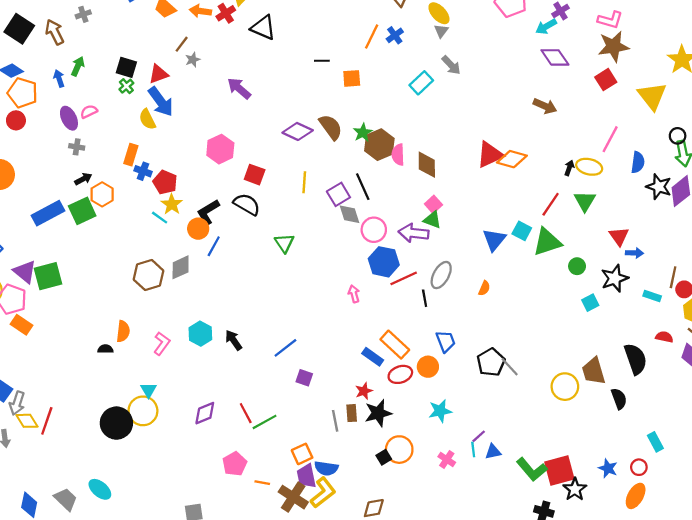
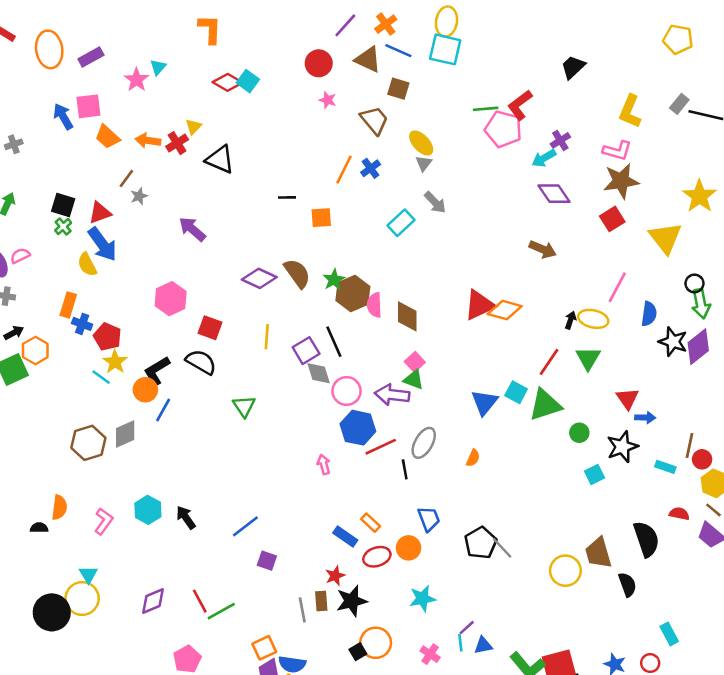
orange rectangle: (395, 345) -> (371, 523), size x0.6

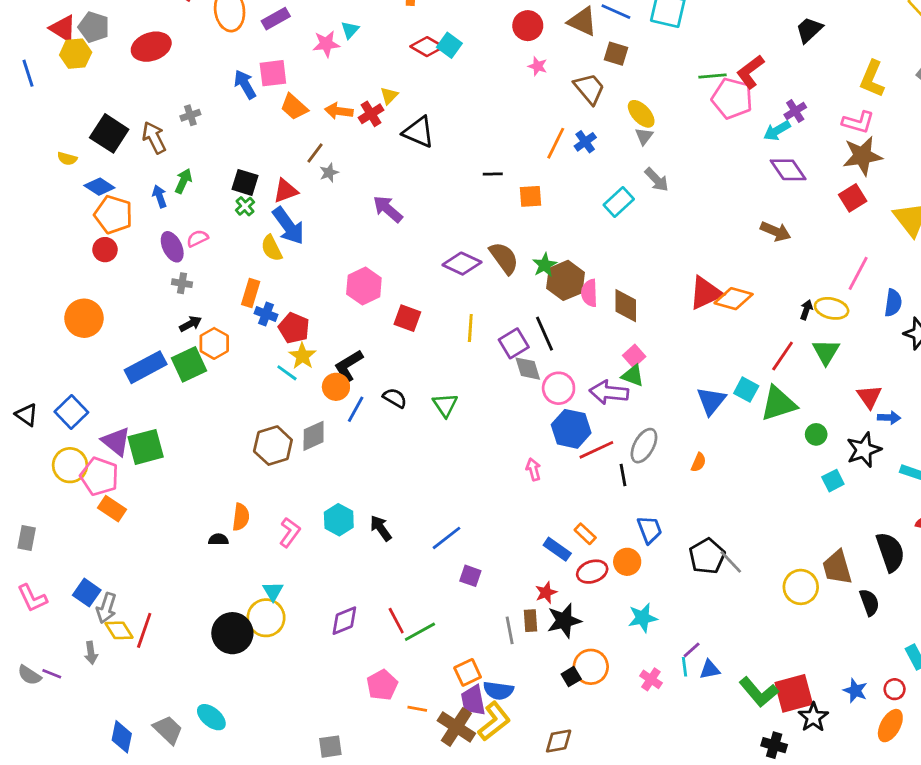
pink star: (137, 80) -> (326, 44), turned 30
black semicircle: (201, 362) -> (395, 398), moved, size x0.7

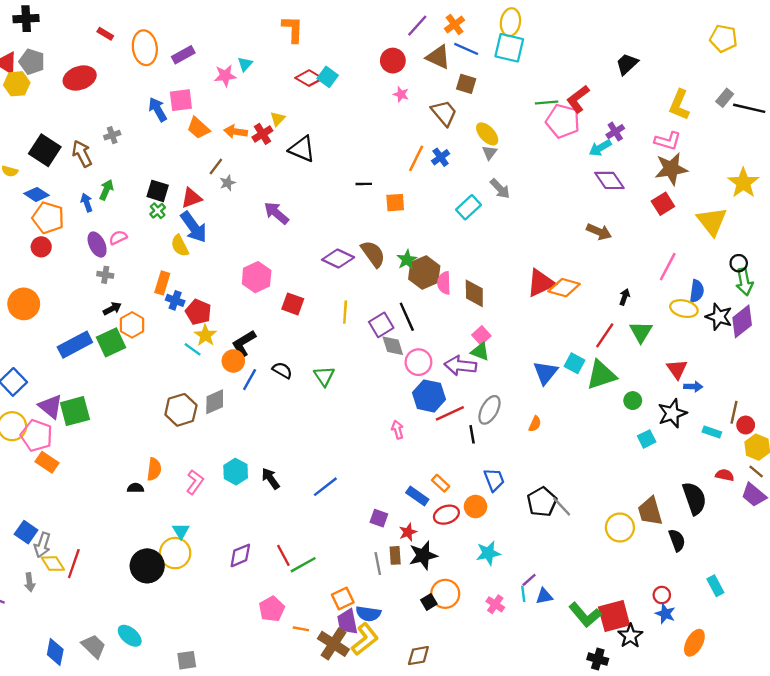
yellow ellipse: (832, 308) -> (684, 309), moved
purple square: (470, 576) -> (379, 518), moved
red circle: (895, 689) -> (662, 595), moved
gray square: (330, 747) -> (187, 660), moved

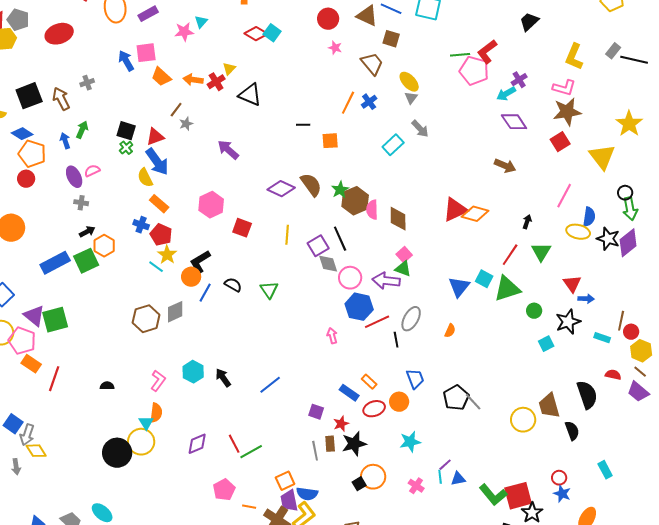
black square: (45, 150) -> (29, 96), turned 36
orange rectangle: (162, 283) -> (159, 204), moved, turned -66
orange semicircle: (154, 469) -> (156, 413), moved
red line: (74, 564) -> (54, 379), moved

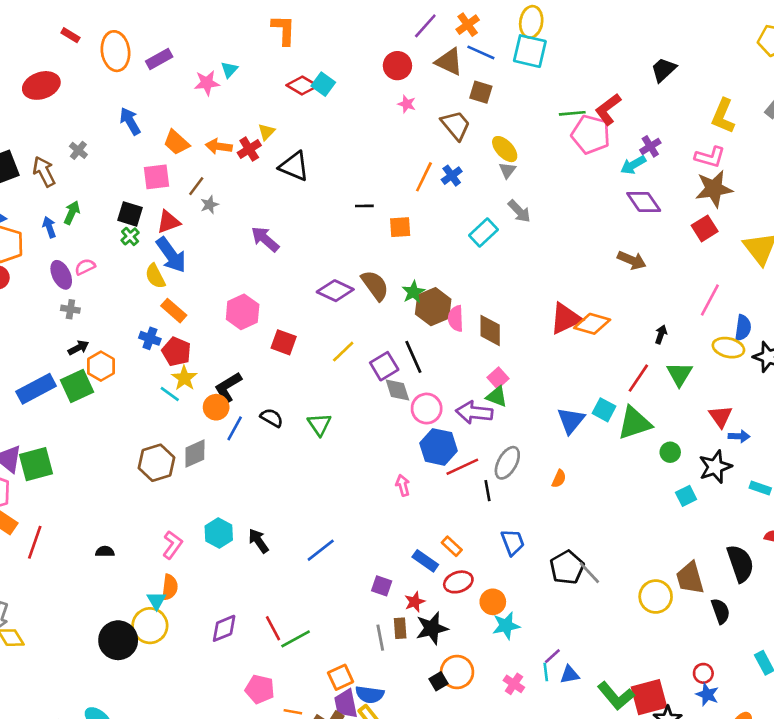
pink square: (146, 53) -> (157, 177), moved
gray cross: (87, 83) -> (78, 150), turned -32
yellow line: (287, 235) -> (343, 352), turned 42
orange circle: (399, 402) -> (493, 602), moved
pink pentagon: (224, 490) -> (260, 689), turned -30

